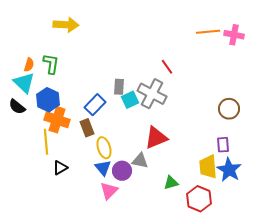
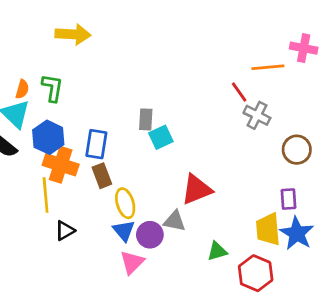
orange line: (208, 32) -> (268, 67), moved
red line: (167, 67) -> (239, 92), moved
gray cross: (152, 94) -> (257, 115), moved, size x0.7
blue rectangle: (95, 105) -> (96, 144), moved, turned -35

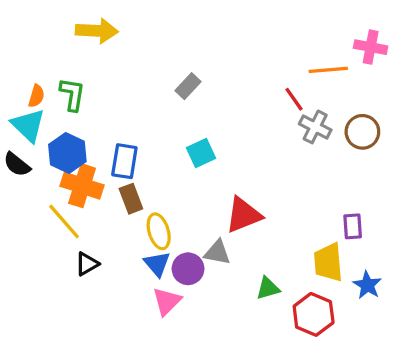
gray rectangle: (146, 119) -> (188, 86), moved, turned 40
brown circle: (297, 150) -> (362, 132), moved
yellow line: (46, 195) -> (64, 221), turned -36
blue star: (297, 233) -> (367, 285), moved, size x0.7

